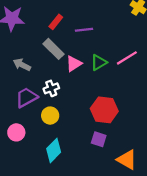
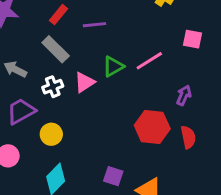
pink triangle: (74, 64) -> (84, 82), moved
white cross: (51, 88) -> (53, 87), moved
red hexagon: (104, 110) -> (152, 127), moved
purple square: (99, 139) -> (113, 176), moved

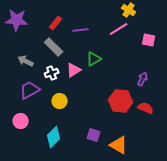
pink line: (149, 61) -> (119, 29), moved
yellow circle: (51, 134) -> (60, 101), moved
red semicircle: (188, 137) -> (146, 108), turned -56

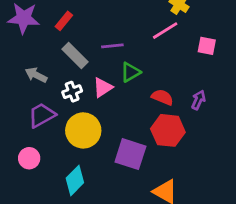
red rectangle: (56, 23) -> (64, 21), moved
purple line: (81, 30) -> (112, 46), moved
yellow circle: (60, 101) -> (83, 130), size x1.6
red semicircle: (146, 108) -> (162, 97), moved
purple square: (94, 135) -> (130, 154), moved, size x1.6

